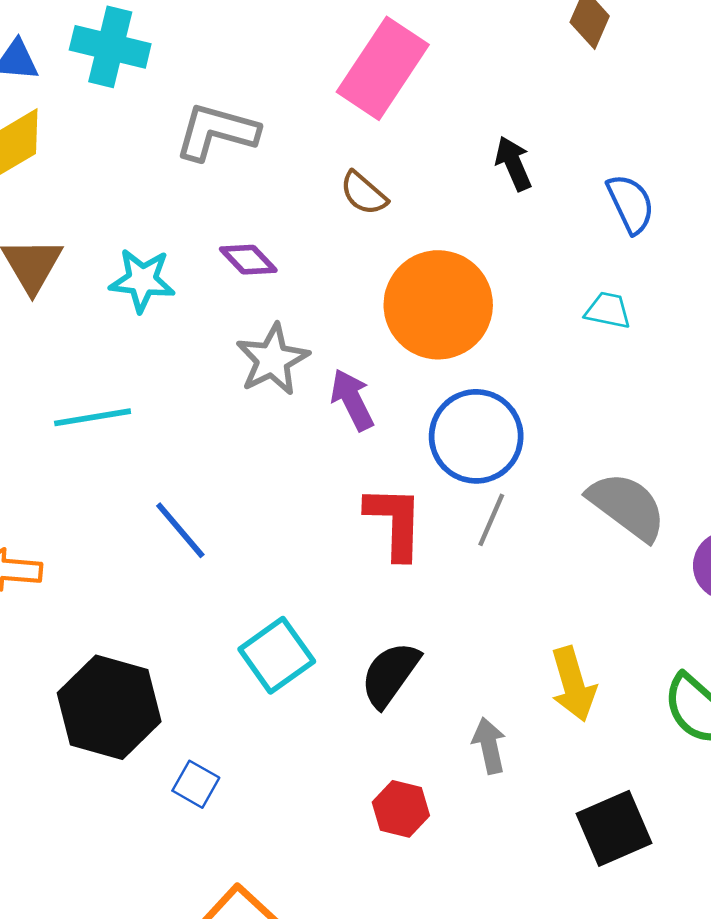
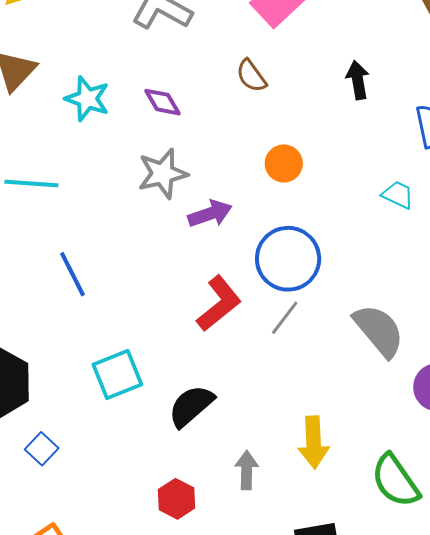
orange circle: (438, 305) -> (284, 163), size x0.5
purple arrow: (352, 400) -> (210, 214), turned 84
red L-shape: (395, 522) -> (219, 304), turned 36

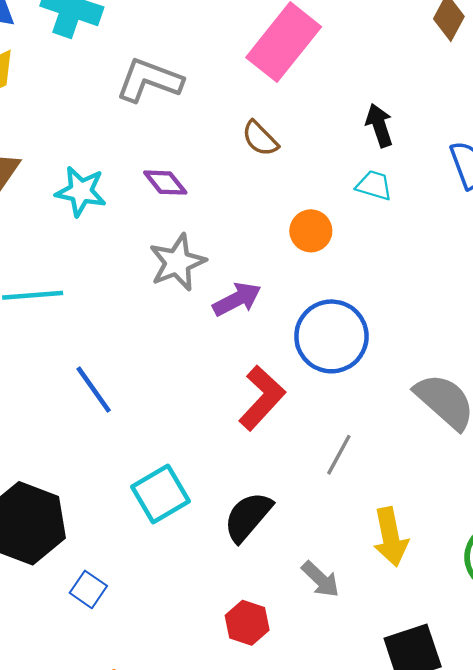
cyan trapezoid: (398, 195) -> (374, 185), moved
gray line: (285, 318) -> (339, 455), moved
gray arrow: (247, 470) -> (320, 579), turned 141

